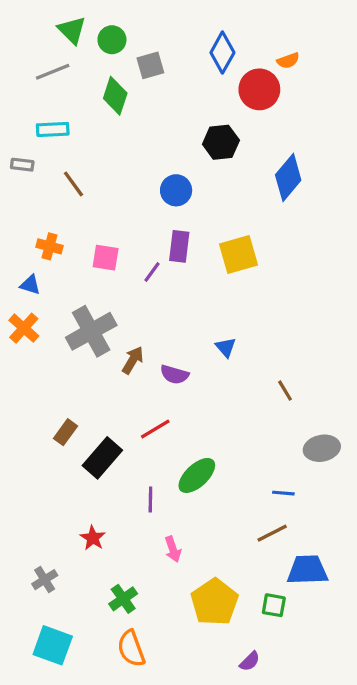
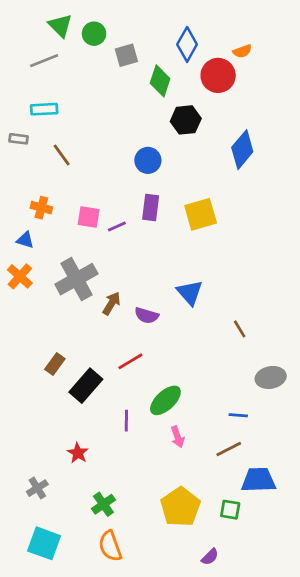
green diamond: (115, 96) -> (160, 81), moved
purple line: (152, 272) -> (117, 226), moved, turned 30
blue triangle: (226, 347) -> (190, 293), size x1.5
pink arrow: (173, 549) -> (178, 437), moved

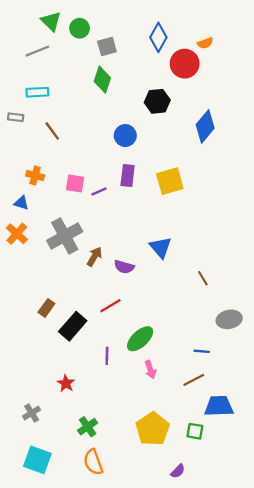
green diamond: (160, 81) -> (102, 80), moved

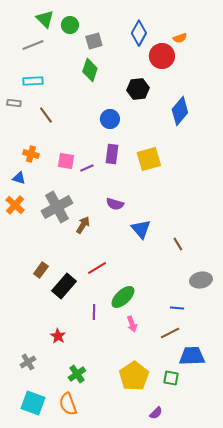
blue triangle: (161, 247) -> (141, 229), moved
purple semicircle: (124, 267) -> (115, 204), moved
orange semicircle: (93, 462) -> (68, 404), moved

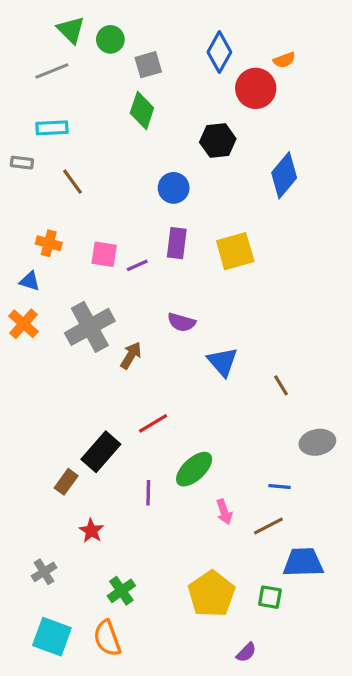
brown rectangle: (41, 270) -> (66, 482), moved
pink arrow: (132, 324) -> (224, 512), moved

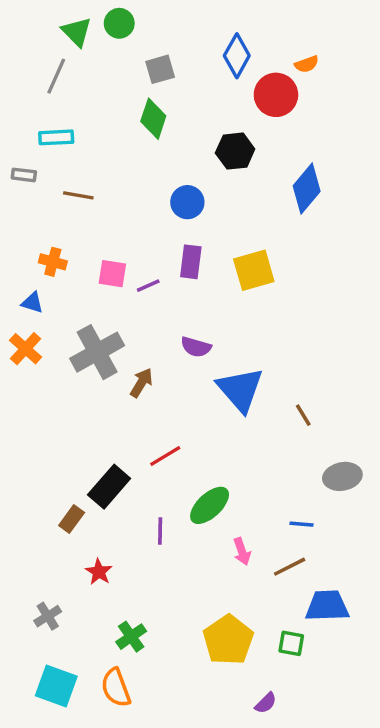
green circle: (110, 39) -> (119, 23), moved
gray line: (52, 71) -> (56, 76), turned -44
brown line: (72, 182) -> (78, 195), turned -44
blue triangle: (223, 362) -> (240, 390), size x1.4

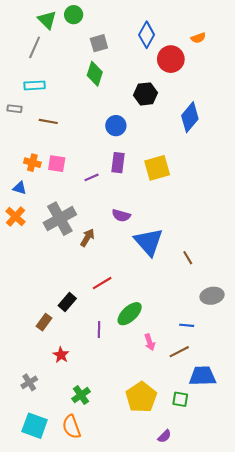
orange semicircle: (307, 64) -> (198, 38), moved
pink square: (112, 274) -> (57, 164), moved
black rectangle: (109, 487) -> (67, 302), size x0.7

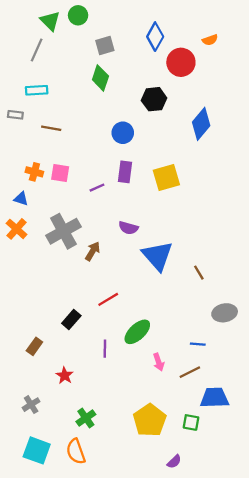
brown rectangle: (44, 322) -> (34, 346), moved

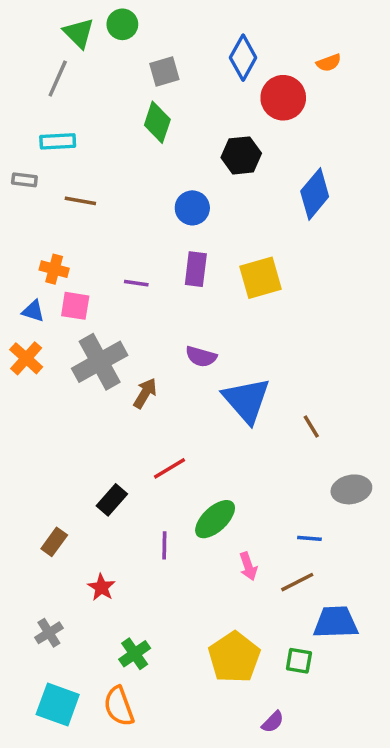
pink square: (60, 173) -> (75, 306), moved
purple line: (97, 188) -> (136, 283), moved, turned 32

